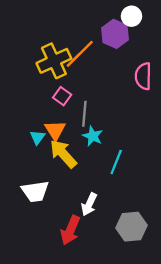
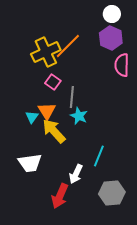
purple hexagon: (115, 34) -> (111, 38), moved
cyan line: (116, 162) -> (99, 156), moved

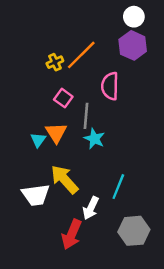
yellow cross: (46, 52) -> (55, 62), size x0.5
pink semicircle: (122, 65) -> (110, 86), moved
yellow arrow: (54, 131) -> (64, 179), moved

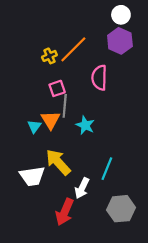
pink square: (63, 98) -> (57, 88), turned 35
gray line: (86, 116) -> (65, 106), moved

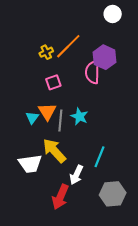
purple hexagon: (120, 41) -> (105, 57), moved
gray line: (65, 106) -> (60, 121), moved

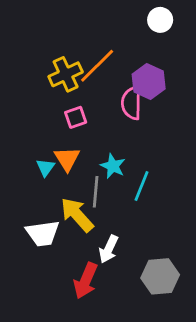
yellow cross: (46, 52) -> (66, 74), size x1.6
gray line: (60, 121) -> (96, 192), moved
cyan line: (100, 157) -> (141, 186), moved

